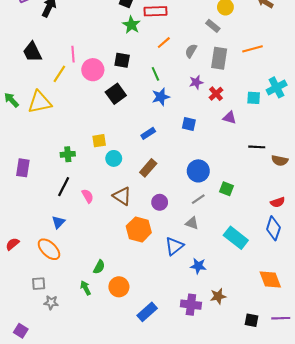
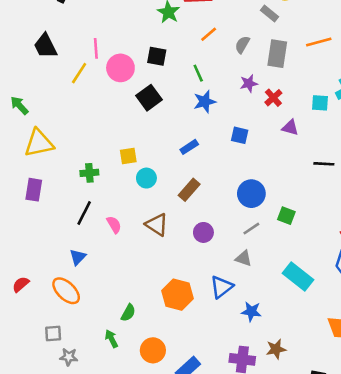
yellow triangle: (40, 102) -> (39, 143), moved
orange hexagon: (139, 229) -> (177, 295), moved
orange circle: (119, 287) -> (153, 350), moved

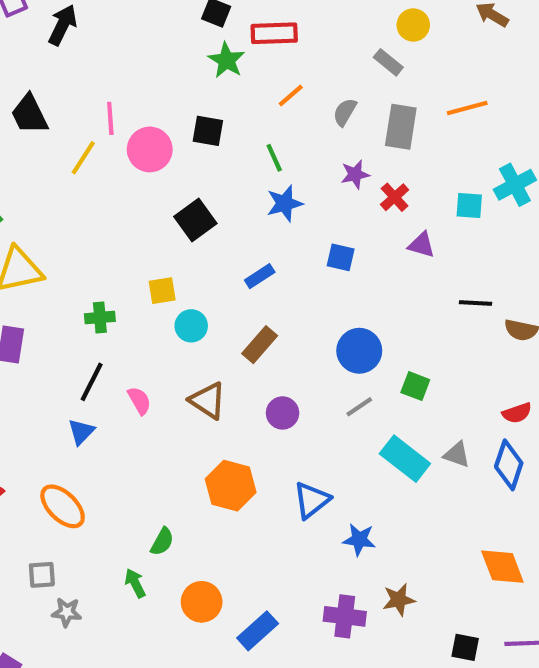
black square: (149, 98) -> (195, 220), moved
blue triangle: (78, 257) -> (81, 432), moved
gray triangle: (244, 258) -> (457, 454), moved
cyan rectangle: (298, 277) -> (405, 459), moved
orange hexagon: (177, 295) -> (231, 486), moved

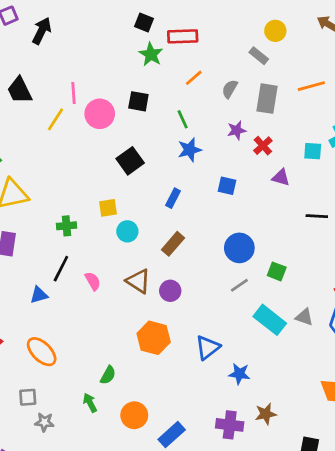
blue rectangle: (260, 276) -> (173, 198), turned -30
purple circle: (283, 413) -> (170, 291), moved
blue triangle: (81, 432) -> (39, 295), moved, turned 30

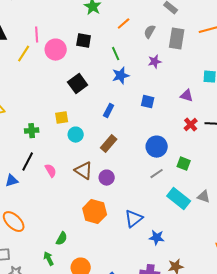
red cross: (263, 146) -> (191, 125), moved

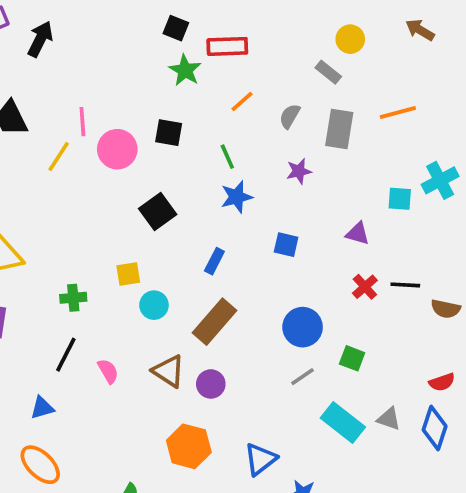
brown rectangle: (109, 144) -> (214, 322), size x1.4
blue triangle: (12, 181) -> (42, 408), moved

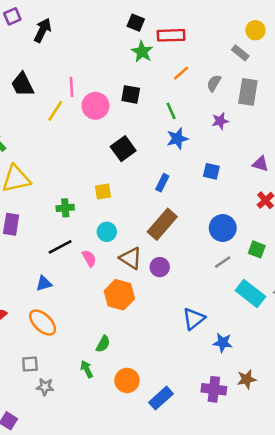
cyan circle: (154, 305) -> (107, 232), moved
black line: (66, 355) -> (60, 247), turned 35
orange hexagon: (189, 446) -> (119, 295), moved

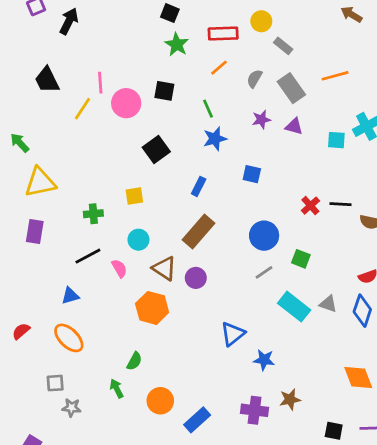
yellow circle: (255, 30) -> (261, 21), moved
red rectangle: (171, 35) -> (223, 34), moved
gray rectangle: (248, 92) -> (291, 88), turned -44
purple triangle: (260, 164) -> (294, 126), moved

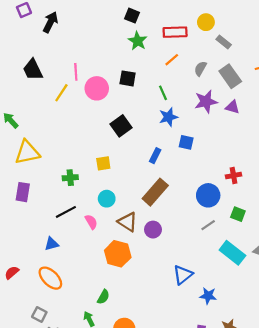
purple star: (261, 120) -> (206, 102), size x1.5
blue square: (252, 174) -> (186, 142), moved
red cross: (310, 206) -> (234, 176), moved, turned 32
gray square: (55, 383) -> (39, 314), turned 32

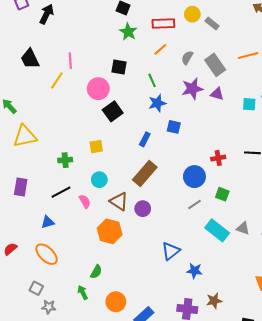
gray rectangle: (224, 42) -> (212, 24), moved
pink circle: (97, 88) -> (98, 89), moved
purple rectangle: (23, 192) -> (21, 187), moved

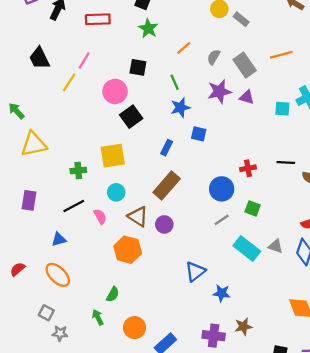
red rectangle: (163, 24) -> (98, 19), moved
pink line: (70, 61) -> (84, 61), turned 35
yellow square: (96, 147) -> (113, 156), size x1.6

